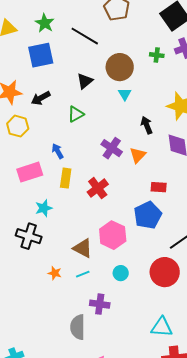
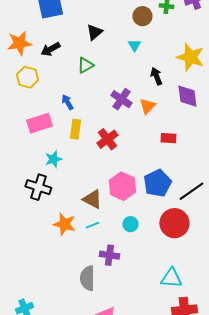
brown circle: (120, 67) -> (142, 16), moved, size x0.7
blue pentagon: (148, 215) -> (157, 183), moved
orange star: (55, 273) -> (64, 224), size x1.6

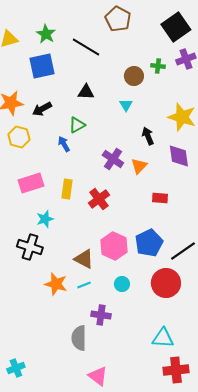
black triangle: (94, 32) -> (86, 92), turned 42
blue arrow: (67, 102) -> (64, 144), moved

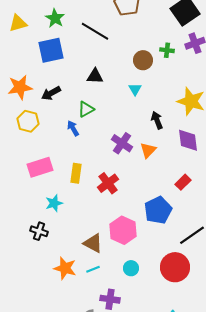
red rectangle: (160, 198) -> (183, 182), moved, turned -49
blue pentagon: (149, 243) -> (158, 210), moved
black cross: (30, 247) -> (39, 231), size x0.7

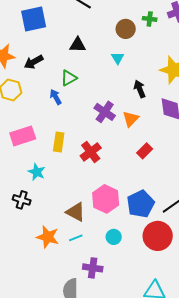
red rectangle: (183, 182) -> (145, 151), moved
cyan star: (54, 203) -> (37, 172), turned -30
blue pentagon: (158, 210) -> (141, 204), moved

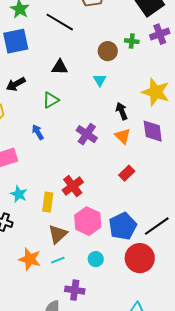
blue arrow: (56, 97) -> (38, 132), moved
orange triangle: (131, 119) -> (123, 136), moved, turned -30
yellow rectangle: (59, 142) -> (48, 202), moved
red cross: (91, 152) -> (73, 186), moved
brown triangle: (76, 212) -> (58, 234), turned 50

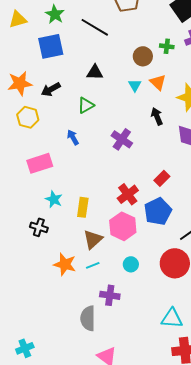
orange triangle: (123, 136) -> (158, 82), moved
red cross: (73, 186) -> (128, 194), moved
blue pentagon: (123, 226) -> (158, 211), moved

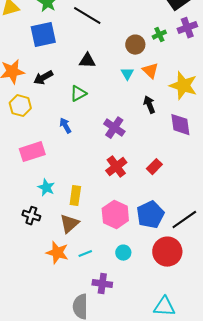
green cross: (167, 46) -> (159, 35), turned -32
red cross: (128, 194) -> (116, 167), moved
blue pentagon: (158, 211) -> (150, 215), moved
brown triangle: (93, 239) -> (69, 224), moved

